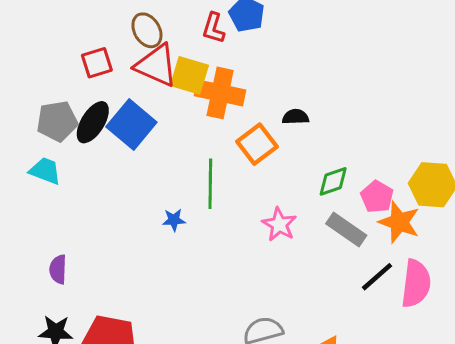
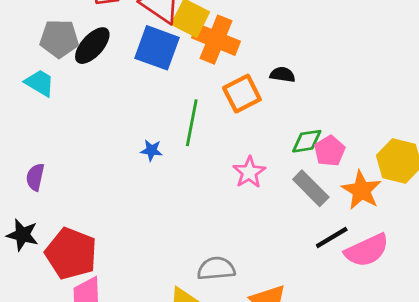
blue square: (131, 125) -> (157, 48), moved, turned -30
pink pentagon: (377, 197) -> (330, 151), moved
pink semicircle: (416, 283) -> (367, 250), turned 48

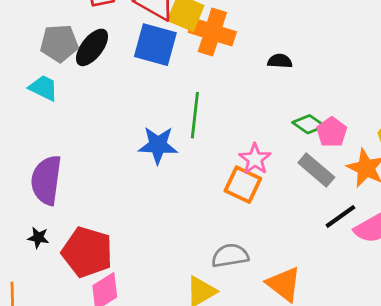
orange square: (242, 94) -> (243, 185), moved, turned -33
green diamond: (307, 141) -> (309, 124), turned 48
blue star: (152, 150) -> (158, 145), size x1.8
purple semicircle: (35, 177) -> (46, 180), size x1.8
black star: (22, 235) -> (38, 238), size x0.7

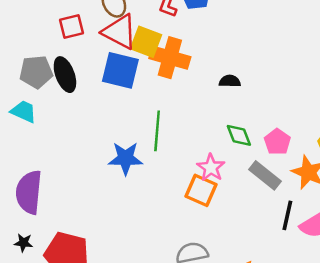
black ellipse: (92, 47) -> (65, 75), turned -56
green diamond: (309, 124) -> (239, 135), moved, turned 36
black line: (340, 216) -> (287, 215), turned -40

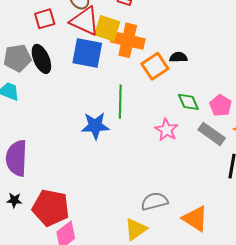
orange square: (201, 190) -> (155, 66), moved, turned 36

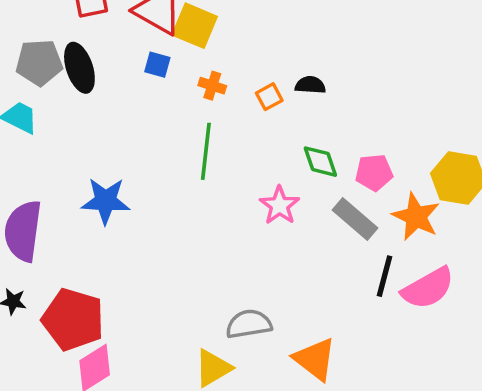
orange cross: (128, 40) -> (212, 86), moved, size x0.5
blue square: (87, 53) -> (157, 65), size x0.5
orange square: (155, 66) -> (269, 97), size x0.6
pink pentagon: (221, 106) -> (374, 172), turned 30
blue star: (95, 126) -> (106, 201), moved

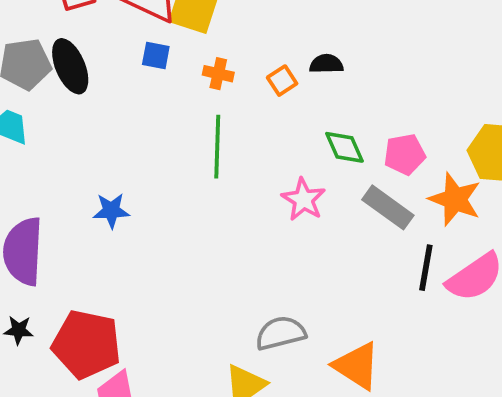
blue star: (106, 201) -> (111, 211), size x0.7

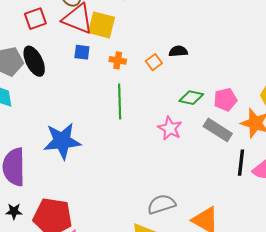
green diamond: (345, 147) -> (191, 98), turned -50
blue star: (111, 211) -> (62, 141), size x1.8

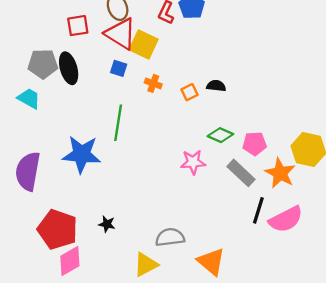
green line: (120, 101) -> (118, 123), moved
pink star: (170, 128) -> (193, 162), turned 30
black star: (14, 211) -> (107, 224), moved

